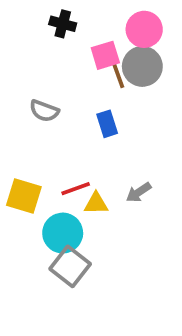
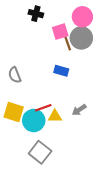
gray semicircle: (44, 111) -> (15, 75), moved, turned 49
blue rectangle: (107, 124) -> (61, 71), turned -56
cyan circle: (63, 233) -> (34, 120), moved

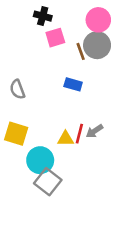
pink square: (60, 32) -> (55, 38), moved
red line: (43, 108) -> (79, 134), moved, turned -56
cyan circle: (34, 120) -> (40, 160), moved

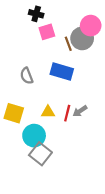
pink circle: (98, 20) -> (91, 26), moved
blue rectangle: (73, 84) -> (62, 72), size x1.5
gray semicircle: (17, 89) -> (27, 76), moved
yellow triangle: (65, 139) -> (48, 112), moved

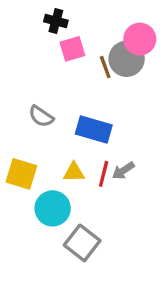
blue rectangle: (62, 72) -> (94, 129), moved
gray semicircle: (27, 76) -> (41, 116), turned -35
gray square: (40, 154) -> (82, 243), moved

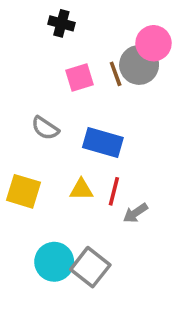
pink square: (72, 49) -> (79, 78), moved
gray arrow: (123, 171) -> (135, 213), moved
cyan circle: (53, 208) -> (54, 262), moved

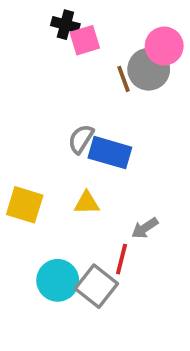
pink square: (79, 78) -> (85, 40), moved
gray semicircle: (45, 128) -> (81, 139), moved, turned 88
red line: (114, 191) -> (122, 259), moved

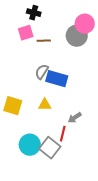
pink square: (85, 40) -> (26, 33), moved
brown line: (124, 79) -> (44, 41), moved, turned -72

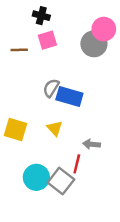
pink square: (26, 33) -> (47, 40), moved
brown line: (44, 41) -> (19, 50), moved
yellow triangle: (45, 105) -> (55, 128), turned 48
gray arrow: (75, 118) -> (92, 144), turned 40

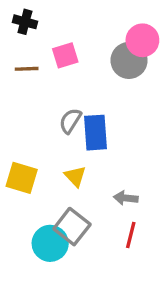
black cross: (41, 16) -> (25, 22), moved
blue rectangle: (69, 96) -> (95, 133), turned 70
red line: (77, 164) -> (131, 235), moved
gray square: (61, 181) -> (72, 227), moved

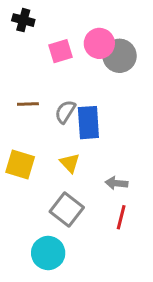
pink circle: (142, 40) -> (99, 43), moved
brown line: (27, 69) -> (28, 104), moved
cyan circle: (50, 243) -> (48, 253), moved

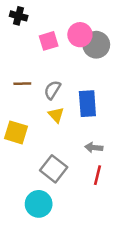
blue rectangle: (88, 123) -> (87, 104), moved
yellow triangle: (70, 163) -> (56, 115), moved

